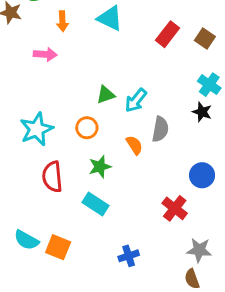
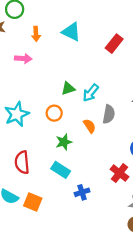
red semicircle: (52, 177) -> (22, 162), moved
blue cross: (129, 256) -> (82, 192), moved

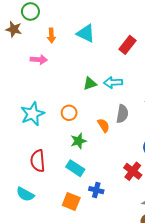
green triangle: (68, 88) -> (90, 84), moved
cyan arrow: (91, 93) -> (113, 83), moved, turned 48
blue cross: (82, 192) -> (96, 190), turned 32
orange square: (33, 202) -> (71, 202), moved

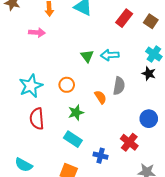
green triangle: (90, 84) -> (87, 56), turned -48
red semicircle: (38, 161) -> (37, 119), moved
blue cross: (96, 190) -> (101, 156), moved

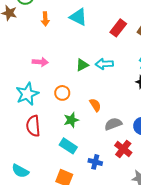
pink arrow: (37, 32) -> (40, 62), moved
green triangle: (87, 56) -> (82, 65), turned 40
gray semicircle: (119, 86) -> (113, 124), moved, turned -120

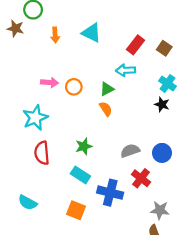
cyan arrow: (104, 64) -> (126, 70), moved
green triangle: (82, 65) -> (107, 89), moved
orange circle: (62, 93) -> (74, 87), moved
orange semicircle: (95, 105) -> (106, 109), moved
blue cross: (95, 162) -> (110, 193), size x1.6

